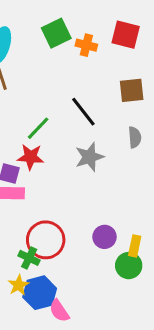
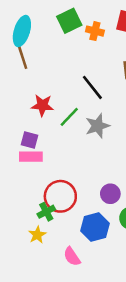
green line: (38, 128) -> (69, 117), moved
red star: (31, 157) -> (42, 105), moved
green cross: (29, 258) -> (46, 212), turned 36
blue hexagon: (40, 293) -> (95, 227), moved

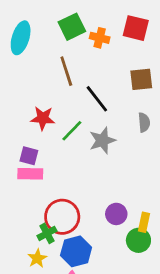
brown line: (22, 55) -> (66, 71), moved
blue hexagon: (95, 227) -> (76, 251), moved

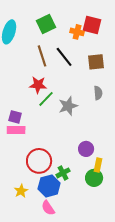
orange cross: (100, 38) -> (77, 32), moved
black line: (97, 99) -> (64, 57), moved
red star: (43, 118) -> (38, 85), moved
purple circle: (116, 214) -> (86, 149), moved
green cross: (47, 233) -> (63, 173), moved

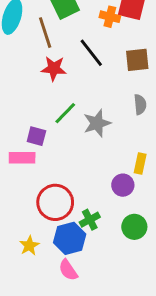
brown line: (42, 56) -> (45, 33), moved
red star: (38, 85) -> (54, 69), moved
purple square: (15, 117) -> (36, 136), moved
yellow rectangle: (98, 165) -> (140, 164), moved

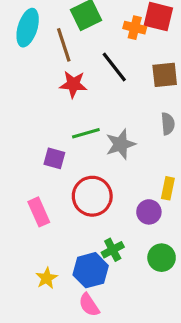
green line: (65, 113) -> (86, 133), turned 30
pink rectangle: (22, 158) -> (39, 212), moved, turned 65
red circle: (55, 202) -> (92, 196), moved

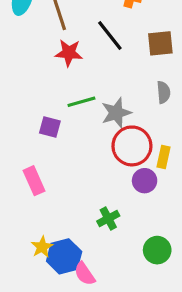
red circle: (92, 196) -> (132, 146), moved
green circle: (162, 258) -> (157, 250), moved
blue hexagon: (91, 270) -> (64, 256), moved

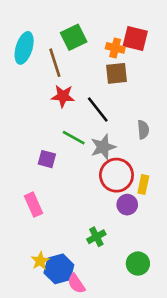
black line: (110, 35) -> (98, 110), moved
brown square: (160, 43) -> (116, 73), moved
green line: (81, 102) -> (74, 138), turned 45

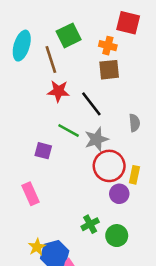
red square: (135, 39) -> (128, 23), moved
green circle: (138, 264) -> (117, 236), moved

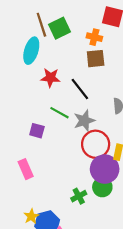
cyan ellipse: (22, 46) -> (31, 51), moved
brown line: (51, 60) -> (41, 25), moved
purple circle: (119, 194) -> (105, 169), size x1.6
green circle: (117, 236) -> (102, 187), moved

